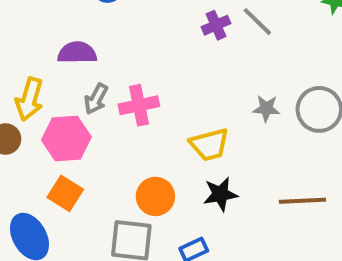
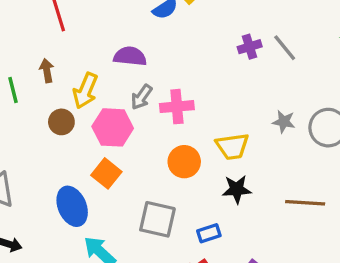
orange circle: (155, 196) -> (184, 162), moved

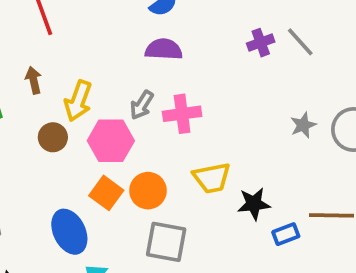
purple semicircle: (130, 56) -> (164, 49), moved
gray star: (284, 122) -> (303, 125), turned -30
yellow trapezoid: (232, 146) -> (212, 178), moved
orange circle: (184, 162) -> (148, 191), moved
blue rectangle: (209, 233) -> (286, 234), moved

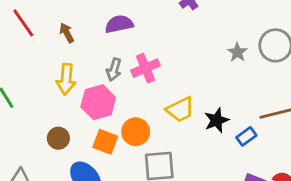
brown arrow: (34, 80) -> (67, 33), moved
brown circle: (53, 137) -> (58, 138), moved

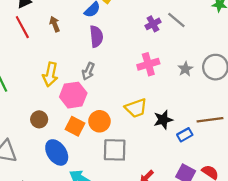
purple semicircle: (119, 24) -> (96, 36), turned 90
brown arrow: (67, 33) -> (55, 24), moved
pink cross: (146, 68) -> (148, 64), moved

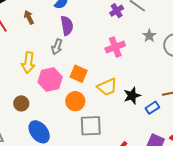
gray star: (185, 69) -> (149, 36), moved
gray arrow: (88, 71) -> (57, 47), moved
orange square: (75, 126) -> (79, 74), moved

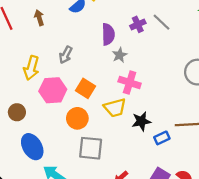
purple semicircle: (67, 26) -> (108, 34), moved
gray star: (149, 36) -> (120, 55), moved
pink cross: (115, 47) -> (130, 83), moved, turned 30

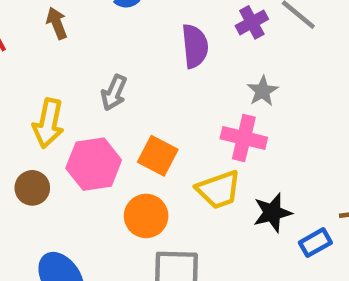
gray star: (120, 55) -> (263, 91), moved
brown circle: (17, 112) -> (32, 188), moved

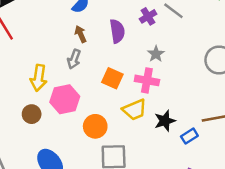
brown arrow: (57, 23) -> (81, 34), moved
orange square: (158, 156) -> (112, 78), moved

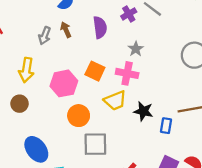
gray arrow: (74, 59) -> (45, 36), moved
pink hexagon: (65, 99) -> (64, 83), moved
black star: (165, 121) -> (143, 111), turned 30
blue rectangle: (189, 136) -> (166, 126), turned -49

